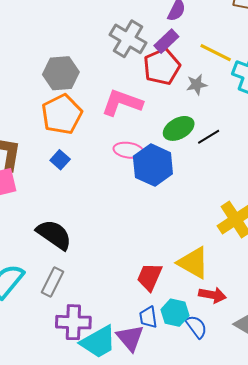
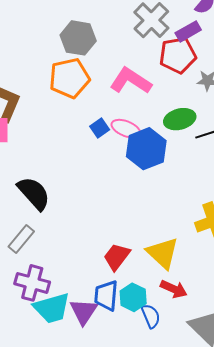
blue square: (60, 160) -> (100, 128), moved
blue trapezoid: (148, 317) -> (106, 296), size x1.4

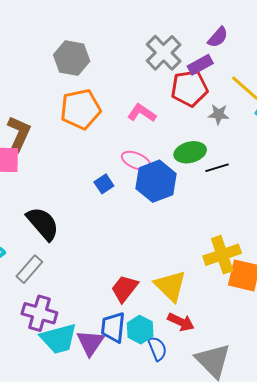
gray hexagon: (78, 38) -> (72, 58), moved
pink L-shape: (131, 81) -> (142, 113), size x0.7
blue square: (100, 128) -> (104, 184), moved

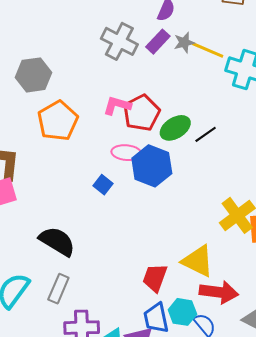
red pentagon: (189, 88) -> (142, 113), moved
gray star: (219, 114) -> (184, 43), moved
red arrow: (181, 322) -> (219, 292), size x1.4

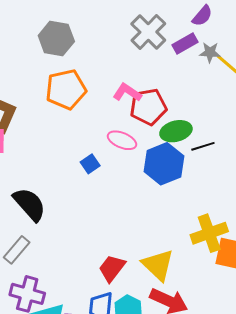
blue hexagon: (152, 166) -> (164, 164), moved

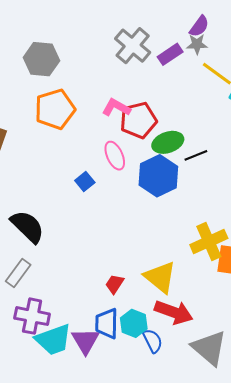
purple semicircle: (202, 16) -> (199, 26), moved
gray star: (210, 52) -> (197, 44), moved
pink ellipse: (122, 140) -> (115, 156), turned 48
red trapezoid: (112, 268) -> (115, 284), size x0.7

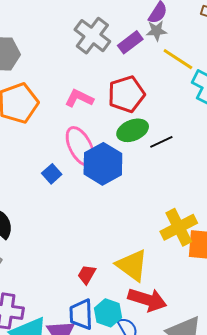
red pentagon: (138, 120) -> (126, 94), moved
pink ellipse: (115, 156) -> (80, 146), size x1.4
blue hexagon: (158, 176) -> (103, 164), moved

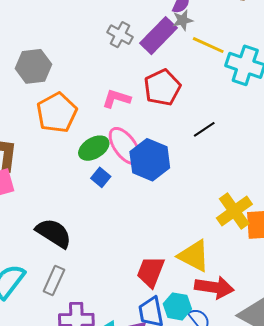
gray cross: (92, 36) -> (120, 35), size x0.7
purple rectangle: (130, 42) -> (158, 36), size x1.5
green ellipse: (133, 130) -> (94, 148), moved
red trapezoid: (87, 274) -> (151, 272), size x1.6

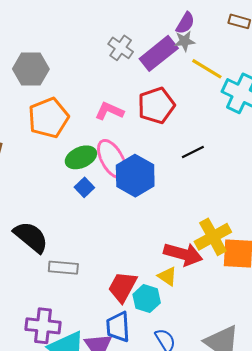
yellow triangle: (194, 256) -> (167, 276), size x0.6
gray rectangle: (54, 281) -> (63, 268), moved, turned 64
red arrow: (214, 287) -> (183, 254), moved
cyan hexagon: (177, 306) -> (147, 299), moved

